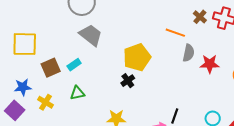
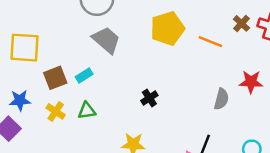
gray semicircle: (189, 53) -> (221, 99), moved
yellow pentagon: (137, 57) -> (168, 28), moved
yellow cross: (45, 102) -> (56, 111), moved

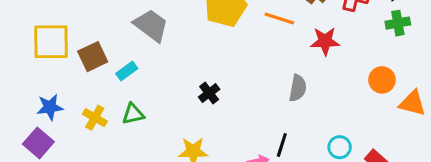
brown square: (55, 78) -> (93, 57), moved
red star: (251, 82) -> (325, 41), moved

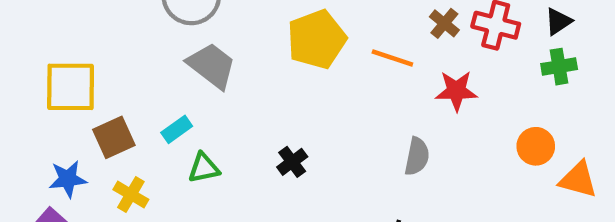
brown square: (93, 57) -> (114, 137), moved
green triangle: (133, 114) -> (204, 168), moved

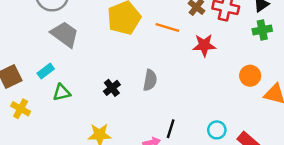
gray semicircle: (417, 156) -> (150, 80), moved

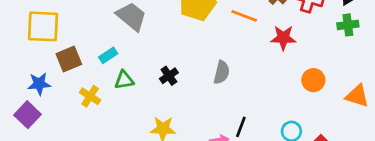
orange circle: (250, 76) -> (313, 80), moved
black cross: (112, 88) -> (169, 76), moved
yellow cross: (21, 109) -> (90, 96), moved

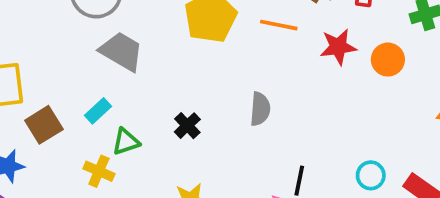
orange circle: (313, 80) -> (388, 60), moved
yellow cross: (90, 96) -> (99, 171), moved

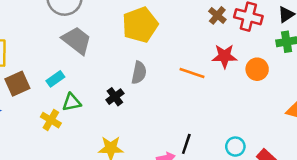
orange line: (279, 25) -> (192, 73), moved
gray semicircle: (260, 109) -> (139, 73), moved

